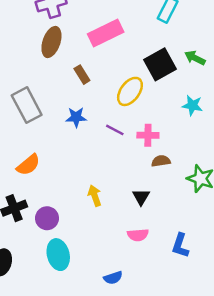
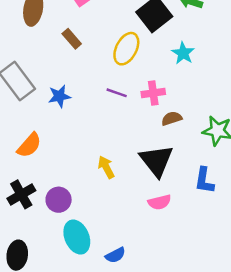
cyan star: (192, 105) -> (183, 53), moved, turned 30
blue star: (76, 117) -> (59, 96), moved
black triangle: (141, 197) -> (156, 161), size x1.8
blue L-shape: (180, 245) -> (204, 180), moved
blue semicircle: (113, 278) -> (115, 255), moved

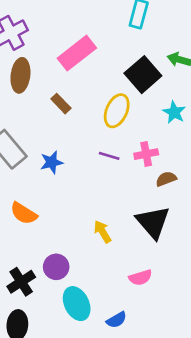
orange semicircle: (29, 145) -> (24, 213), turned 84
black cross: (21, 194) -> (21, 282), moved
pink semicircle: (160, 202) -> (140, 277), moved

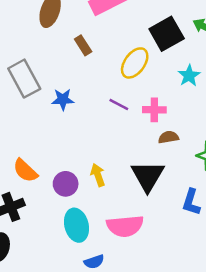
orange semicircle: (24, 213) -> (25, 171), moved
purple circle: (56, 267) -> (66, 184), moved
pink semicircle: (140, 277) -> (125, 226), size x1.6
cyan ellipse: (77, 304) -> (77, 225), moved

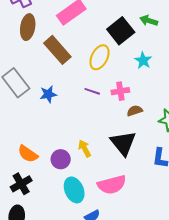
brown rectangle: (83, 45) -> (57, 50), size x1.8

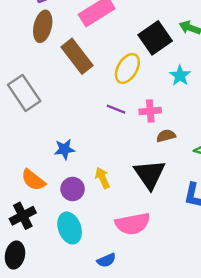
blue star: (48, 94) -> (65, 149), moved
cyan ellipse: (74, 190) -> (70, 228), moved

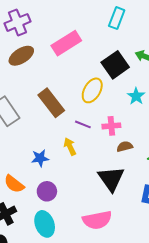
brown ellipse: (43, 26) -> (21, 56), turned 45
brown rectangle: (77, 56) -> (51, 103), moved
yellow arrow: (102, 178) -> (70, 146), moved

